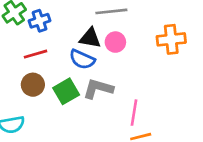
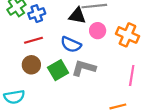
black triangle: (90, 38) -> (77, 16), moved
orange cross: (171, 39) -> (127, 35), moved, turned 30
pink line: (134, 113) -> (132, 75), moved

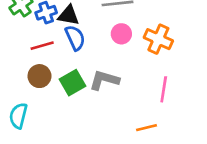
black triangle: (77, 16) -> (69, 15), moved
blue semicircle: (71, 45) -> (75, 38), moved, turned -138
cyan semicircle: (14, 97) -> (18, 116), turned 114

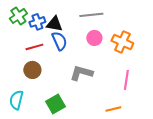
green square: (73, 83) -> (55, 104), moved

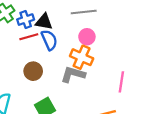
orange cross: (122, 42) -> (82, 57), moved
red line: (34, 47) -> (29, 37), moved
brown circle: (32, 70) -> (33, 71), moved

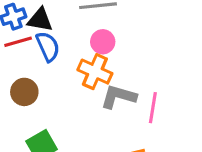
gray L-shape: (73, 74) -> (118, 97), moved

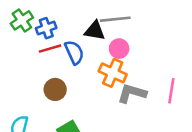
black triangle: (40, 20) -> (95, 31), moved
pink line: (153, 108) -> (171, 91), moved

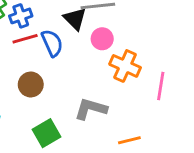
black triangle: (95, 31) -> (75, 19), turned 35
orange cross: (113, 73) -> (125, 66), moved
gray L-shape: (132, 93) -> (91, 109), moved

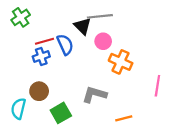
blue cross: (21, 16) -> (41, 56), moved
brown circle: (31, 85) -> (39, 91), moved
pink line: (161, 86) -> (157, 86), moved

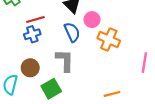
blue semicircle: (65, 45) -> (72, 32), moved
gray L-shape: (94, 94) -> (65, 60), moved, turned 75

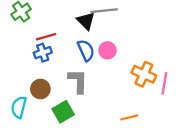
pink circle: (92, 20) -> (108, 50), moved
orange cross: (109, 39) -> (144, 74), moved

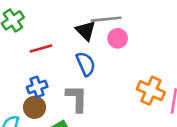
pink circle: (108, 50) -> (118, 38), moved
blue cross: (43, 53) -> (37, 87), moved

